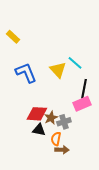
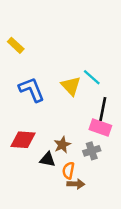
pink rectangle: (82, 104) -> (100, 128), turned 42
red diamond: (37, 114) -> (23, 140), moved
gray cross: (64, 122) -> (92, 151), moved

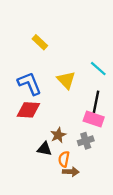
yellow rectangle: (16, 45) -> (40, 42), moved
cyan line: (92, 77) -> (98, 69), moved
red diamond: (23, 140) -> (28, 110), moved

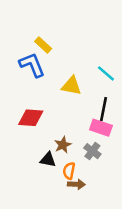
yellow triangle: (66, 80) -> (71, 86), turned -36
blue L-shape: (30, 84) -> (32, 65), moved
gray cross: (86, 141) -> (92, 151), turned -35

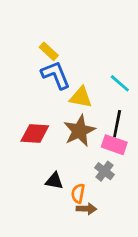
blue L-shape: (32, 65) -> (56, 75), moved
brown star: (63, 145) -> (79, 131), moved, size x1.6

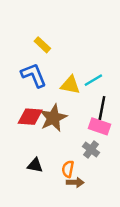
blue L-shape: (56, 75) -> (34, 75), moved
cyan line: (120, 83) -> (93, 80), moved, turned -72
brown star: (79, 131) -> (53, 118), moved
black triangle: (54, 181) -> (35, 165), moved

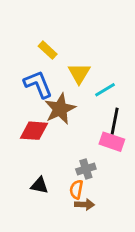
yellow triangle: (70, 85) -> (79, 73), moved, turned 50
brown star: (53, 118) -> (60, 109), moved
gray cross: (91, 149) -> (86, 169), moved, turned 35

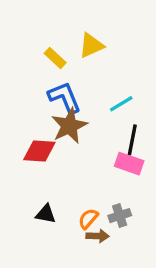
yellow triangle: (79, 73) -> (91, 45), moved, turned 35
blue L-shape: (38, 84) -> (65, 97), moved
gray cross: (86, 169) -> (120, 216), moved
orange semicircle: (76, 189) -> (88, 219), turned 30

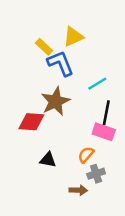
blue L-shape: (65, 97) -> (61, 63), moved
black triangle: (46, 214) -> (48, 160), moved
orange semicircle: (88, 219) -> (86, 155), moved

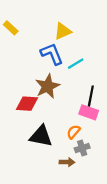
yellow rectangle: (44, 47) -> (11, 28), moved
cyan line: (97, 84) -> (76, 64), moved
black triangle: (48, 160) -> (41, 136), size x1.6

